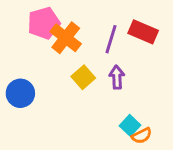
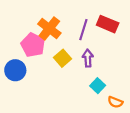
pink pentagon: (44, 23) -> (33, 45), moved, turned -30
cyan square: (130, 125) -> (98, 86), moved
orange semicircle: (142, 136) -> (115, 102), moved, turned 48

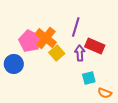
red rectangle: (108, 24) -> (95, 46), moved
orange cross: (49, 28) -> (46, 38), moved
cyan square: (98, 86) -> (89, 78), turned 32

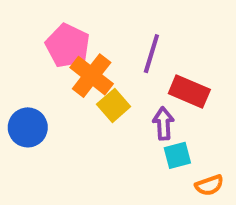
pink pentagon: (30, 41) -> (68, 46), moved
purple arrow: (80, 53) -> (163, 123), moved
orange semicircle: (105, 93) -> (209, 185), turned -40

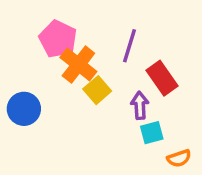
red rectangle: (189, 92) -> (162, 78), turned 32

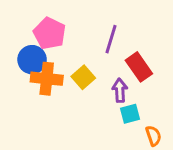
orange cross: (78, 64) -> (47, 79), moved, turned -32
blue circle: (24, 109) -> (32, 60), moved
orange semicircle: (179, 158) -> (153, 136), turned -90

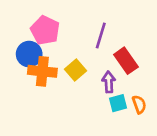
orange semicircle: (153, 136) -> (139, 104), moved

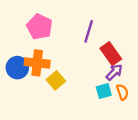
blue circle: (29, 54) -> (17, 68), moved
yellow square: (76, 70) -> (56, 80), moved
purple arrow: (109, 82) -> (114, 72), moved, turned 48

